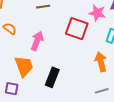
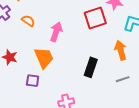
red square: (77, 29) -> (95, 18), turned -35
black rectangle: (52, 77) -> (91, 67), moved

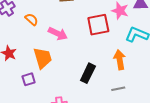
pink arrow: (56, 32) -> (58, 34), turned 90
purple square: (33, 81) -> (29, 79), turned -32

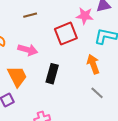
black rectangle: (88, 73) -> (52, 74), moved
gray line: (118, 89) -> (97, 93), turned 64

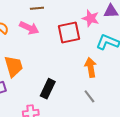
pink arrow: (28, 50) -> (29, 28), moved
black rectangle: (52, 74) -> (48, 89), moved

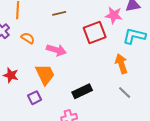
pink arrow: (29, 28) -> (56, 50), moved
black rectangle: (48, 89) -> (82, 91), turned 48

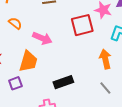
orange trapezoid: (45, 74) -> (28, 61), turned 35

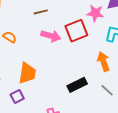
pink arrow: (42, 38) -> (51, 36), moved
black rectangle: (63, 82) -> (77, 85), moved

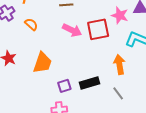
purple square: (17, 97) -> (64, 86), moved

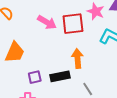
orange arrow: (119, 64) -> (77, 58), moved

